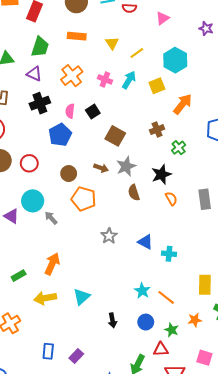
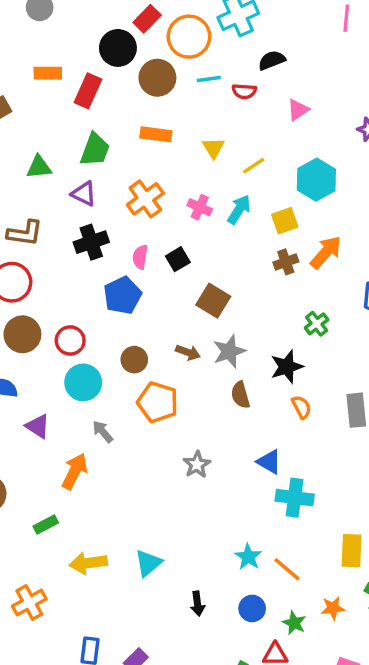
brown cross: (157, 130) -> (286, 262), moved
cyan circle: (33, 201) -> (83, 382), moved
blue triangle: (145, 242) -> (269, 462), moved
cyan cross: (169, 254) -> (295, 498), size x1.5
orange arrow: (52, 264) -> (75, 471), moved

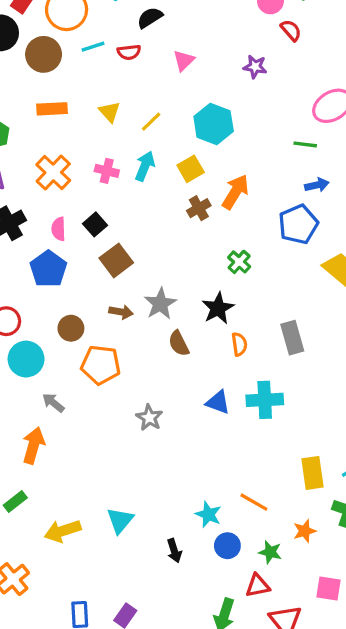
brown square: (213, 301) -> (116, 260), moved, turned 32
orange semicircle: (302, 407) -> (239, 344), turned 30
cyan cross: (295, 498) -> (265, 400), moved
cyan star: (248, 557) -> (208, 514), moved

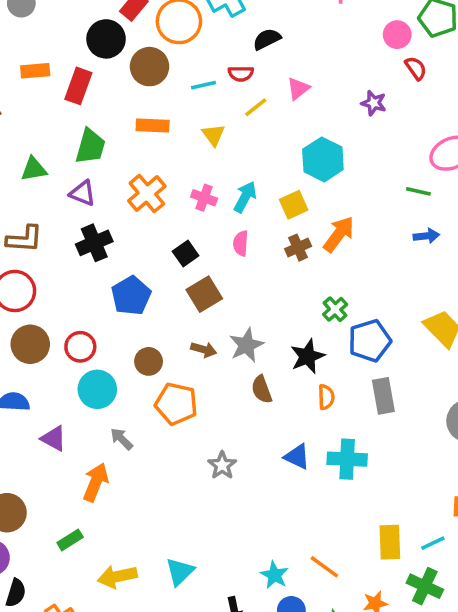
cyan line: (93, 47) -> (203, 85), moved
yellow line: (151, 122) -> (256, 107), moved
blue pentagon: (298, 224) -> (370, 341), moved
pink semicircle: (59, 229) -> (241, 243), moved

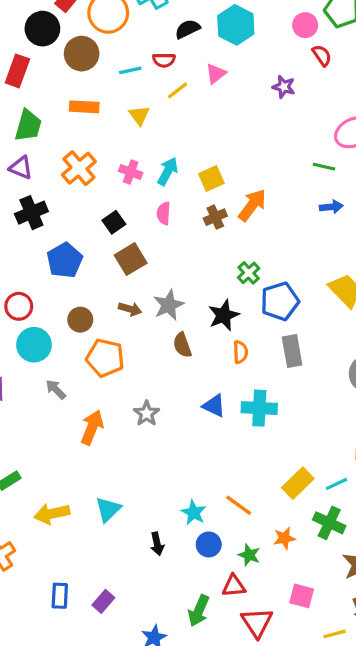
cyan hexagon: (323, 159) -> (236, 25), moved
orange arrow: (96, 482) -> (92, 427), moved
yellow rectangle: (390, 542) -> (298, 483), turned 48

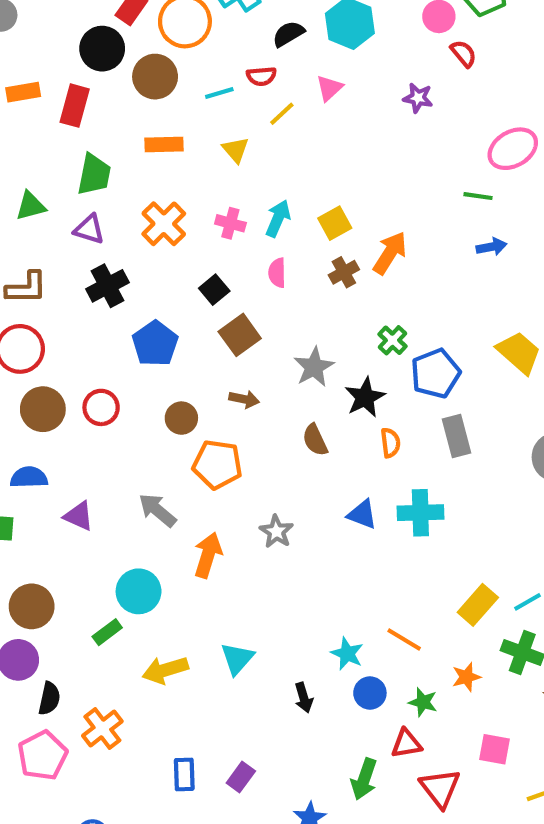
gray star: (169, 305) -> (314, 367), moved
cyan circle: (34, 345) -> (139, 591), moved
gray arrow: (56, 389) -> (157, 510), size x1.4

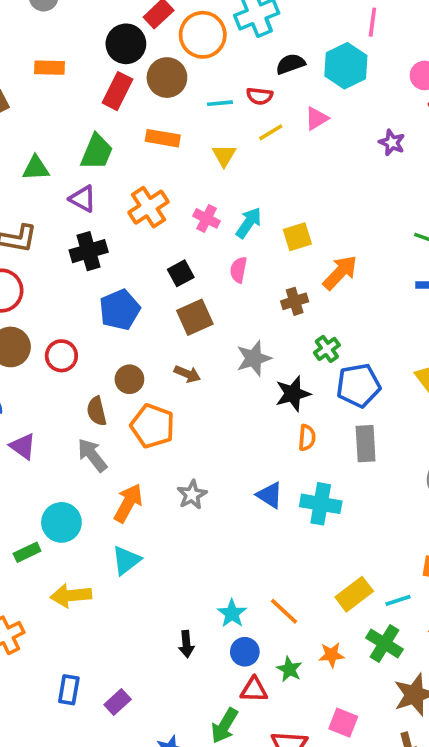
red rectangle: (75, 106) -> (117, 91), moved
brown cross: (344, 272) -> (295, 301), moved
brown semicircle: (315, 440) -> (97, 411), moved
cyan triangle: (237, 659) -> (126, 560), moved
red triangle: (406, 744) -> (254, 690), moved

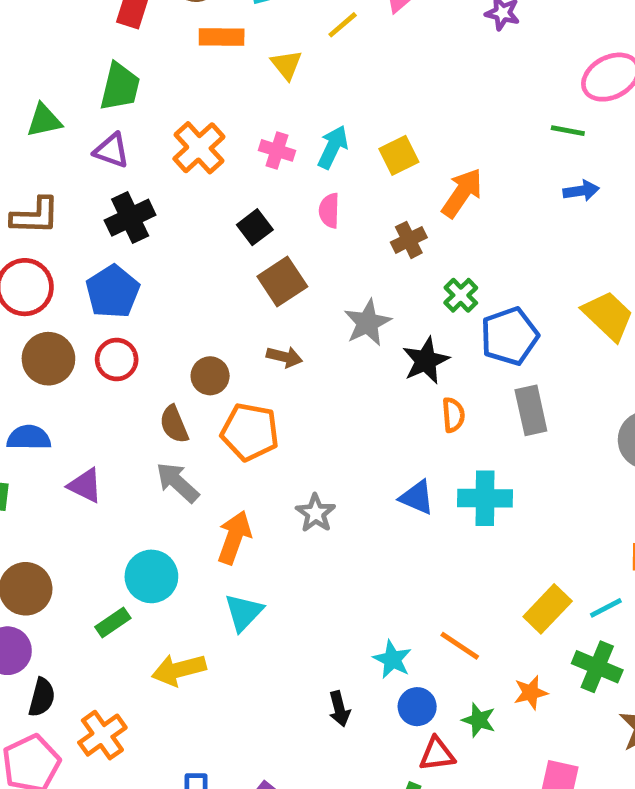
orange rectangle: (163, 138) -> (222, 37), moved
blue pentagon: (120, 310) -> (113, 292), moved

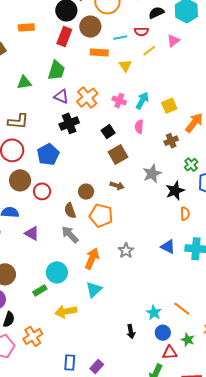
purple triangle: (112, 151) -> (61, 96), moved
black cross: (130, 218) -> (69, 123), moved
red circle: (117, 359) -> (42, 191), moved

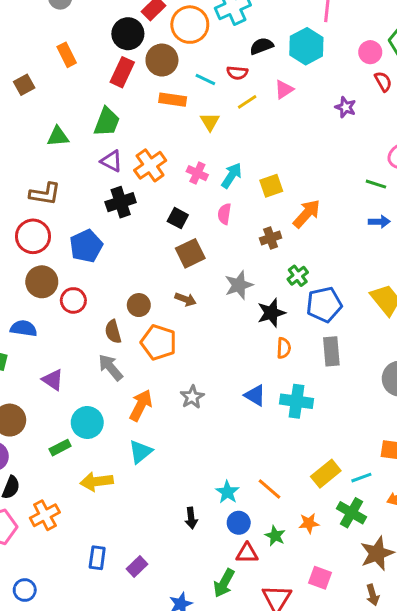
orange rectangle: (26, 27) -> (67, 55), turned 63
cyan line: (120, 38) -> (205, 79), turned 32
black square: (108, 132) -> (178, 218), turned -32
purple triangle: (32, 233) -> (53, 380), moved

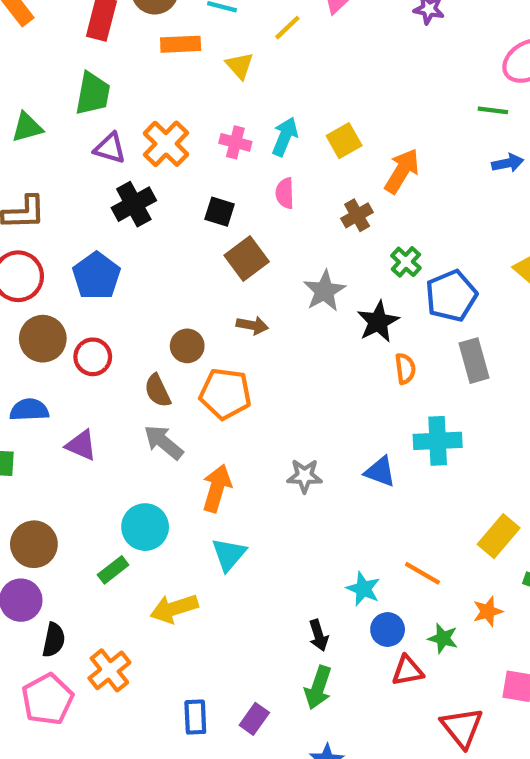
purple triangle: (53, 380) -> (81, 445), moved
blue triangle: (255, 395) -> (380, 472), moved
gray star: (192, 397) -> (305, 476), moved, turned -30
green arrow: (224, 583) -> (318, 688), moved

